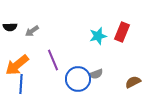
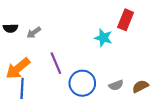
red rectangle: (122, 32) -> (126, 20), moved
cyan star: (98, 36) -> (103, 38), turned 30
gray semicircle: (96, 74) -> (116, 85), moved

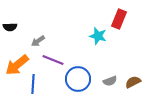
gray arrow: (34, 32) -> (38, 41), moved
purple line: (56, 63) -> (53, 60), turned -45
blue line: (22, 88) -> (33, 84), moved

